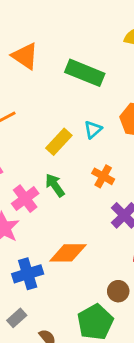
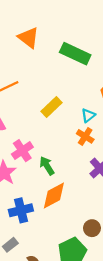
cyan triangle: (93, 130) -> (88, 115), moved
green arrow: (55, 185) -> (47, 166), moved
orange diamond: (68, 253) -> (54, 196), turned -32

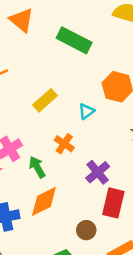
orange cross: (85, 136) -> (64, 144), moved
brown circle: (92, 228) -> (86, 230), moved

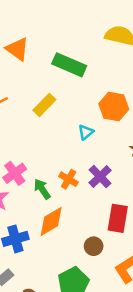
yellow rectangle: (45, 100) -> (44, 105), moved
orange cross: (64, 144) -> (69, 179), moved
purple cross: (98, 172) -> (100, 177), moved

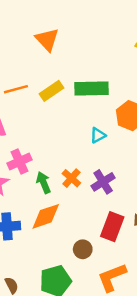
green rectangle: (69, 65) -> (92, 88), moved, turned -36
yellow rectangle: (44, 105) -> (52, 91), moved

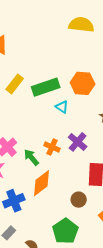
green rectangle: (92, 88) -> (46, 87), moved
cyan triangle: (98, 135) -> (62, 107), turned -40

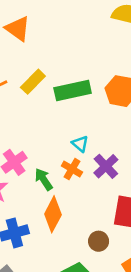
cyan triangle: (62, 107) -> (80, 144), moved
orange diamond: (42, 183) -> (53, 214), turned -32

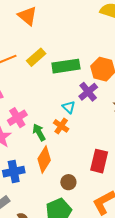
purple cross: (106, 166) -> (88, 92), moved
brown circle: (99, 241) -> (68, 182), moved

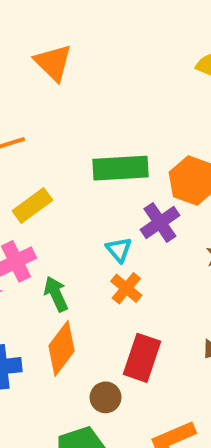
yellow rectangle: (36, 57) -> (32, 206), moved
orange cross: (61, 126) -> (126, 288), moved
red rectangle: (99, 161) -> (142, 358), moved

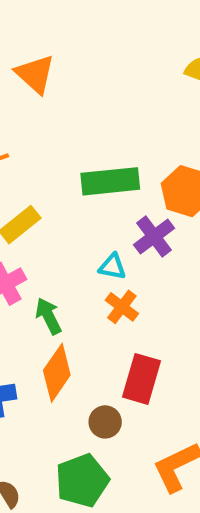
cyan triangle: (119, 250) -> (112, 267), turned -36

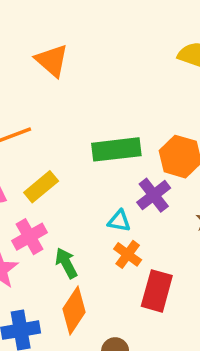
red rectangle: (142, 379) -> (157, 291), moved

